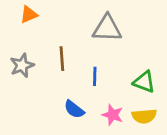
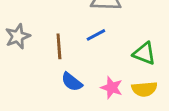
brown line: (62, 59) -> (59, 46), moved
blue line: (95, 76) -> (96, 35), moved, turned 60

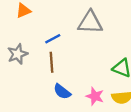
blue line: (96, 35) -> (53, 39), moved

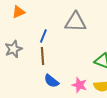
blue line: (53, 39) -> (43, 36), turned -40

